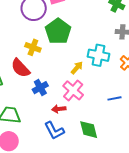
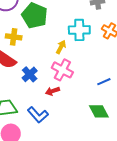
blue line: (114, 98) -> (104, 82), moved
blue L-shape: (54, 130) -> (38, 115), moved
green diamond: (89, 130) -> (99, 111), moved

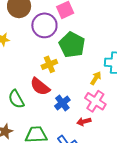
yellow cross: (14, 37) -> (49, 64), turned -35

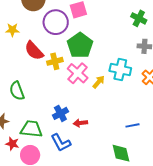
red semicircle: (40, 87) -> (34, 51), moved
pink cross: (95, 101) -> (78, 73), moved
blue cross: (62, 103) -> (60, 113), moved

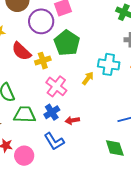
pink cross: (78, 73) -> (56, 86), moved
green trapezoid: (31, 129) -> (25, 115), moved

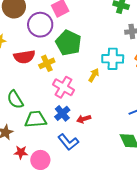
red semicircle: (21, 51) -> (24, 57), turned -45

